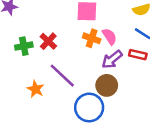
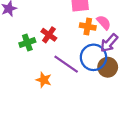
blue circle: (89, 108) -> (93, 57), moved

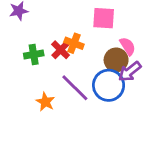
orange cross: (88, 26) -> (74, 43), moved
brown circle: (108, 67) -> (116, 60), moved

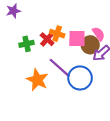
pink square: (104, 18) -> (77, 38), moved
blue circle: (109, 85) -> (80, 78), moved
orange star: (45, 102) -> (37, 80), size x1.5

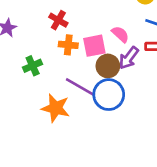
red cross: (47, 39) -> (58, 20), moved
brown circle: (90, 45) -> (108, 66), moved

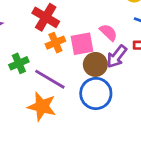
red cross: (58, 20) -> (46, 17), size x1.4
orange cross: (68, 45) -> (55, 43), turned -30
purple line: (80, 87) -> (50, 79), moved

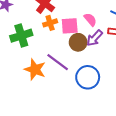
green cross: (19, 63) -> (21, 36), size x1.5
purple line: (50, 79) -> (58, 62), moved
blue circle: (96, 93) -> (88, 77), moved

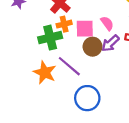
green cross: (21, 36) -> (50, 38), moved
blue circle: (88, 77) -> (87, 98), moved

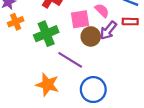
orange cross: (64, 24) -> (16, 22), moved
orange star: (45, 72) -> (47, 85), moved

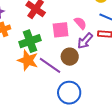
brown circle: (91, 36) -> (70, 57), moved
orange star: (47, 85) -> (28, 60), moved

